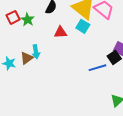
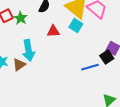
cyan arrow: (36, 52) -> (28, 50), size x1.5
brown triangle: (27, 58) -> (19, 65), moved

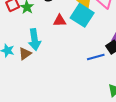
cyan square: (76, 26) -> (82, 15), size x1.6

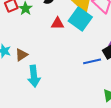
cyan arrow: (34, 40) -> (34, 76), moved

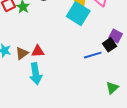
red triangle: (57, 23) -> (38, 51), moved

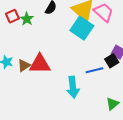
red triangle: (38, 51) -> (40, 64), size x1.6
cyan arrow: (36, 74) -> (73, 87), moved

